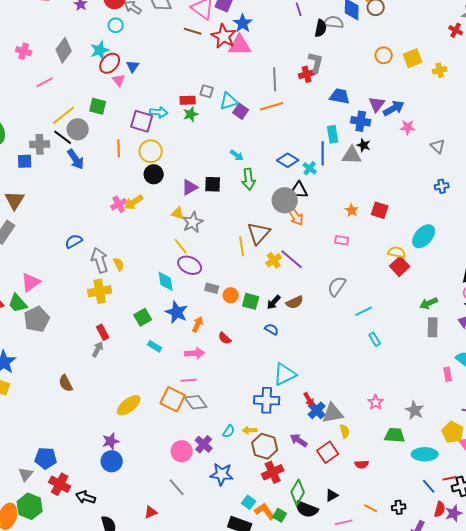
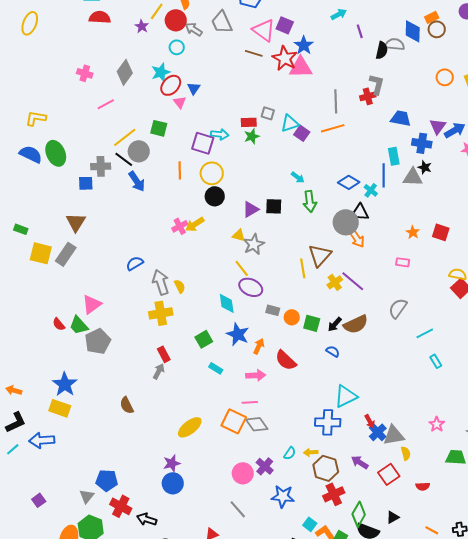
brown semicircle: (295, 302) -> (356, 324), size x1.4
red semicircle: (225, 338) -> (286, 360), size x1.6

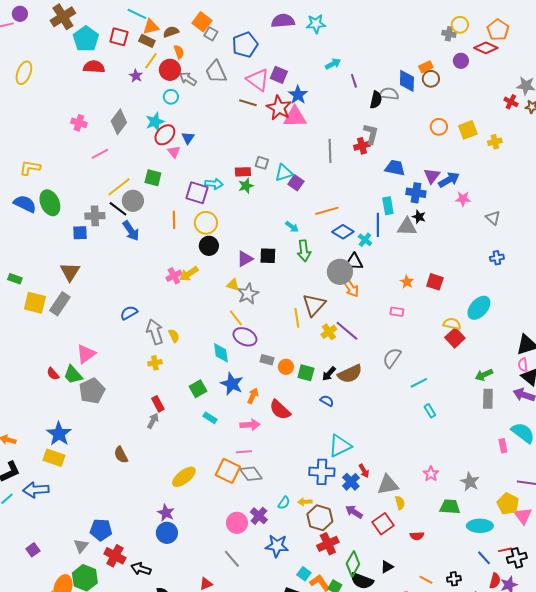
orange line: (333, 128) -> (327, 211), moved
yellow cross: (161, 313) -> (155, 363), size x0.6
blue cross: (378, 432) -> (351, 482), moved
purple star: (172, 463) -> (166, 513), turned -30

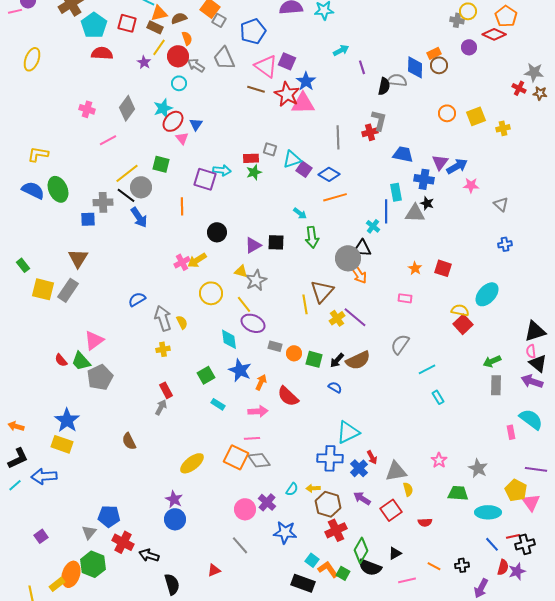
yellow circle: (206, 223) -> (211, 293), moved
blue diamond: (343, 232) -> (329, 174), moved
green rectangle: (15, 279) -> (23, 265), turned 32

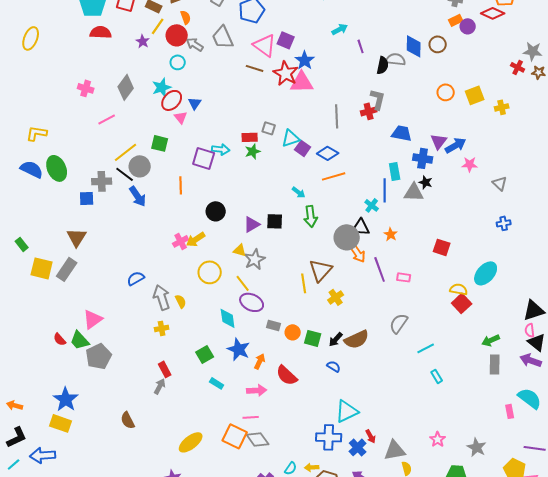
orange rectangle: (434, 53) -> (456, 20), moved
orange star: (415, 268) -> (391, 234), moved
purple line: (355, 317) -> (380, 269), moved, turned 30

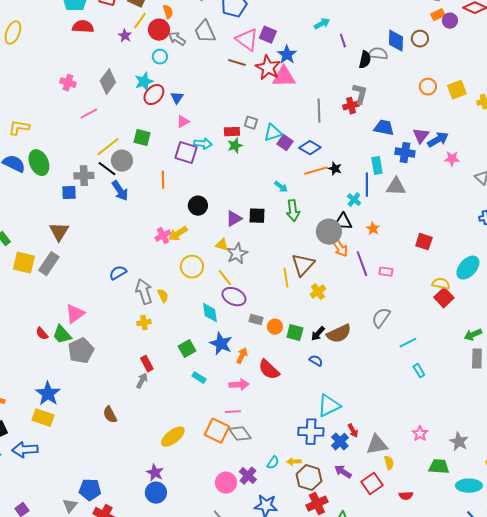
pink triangle: (181, 117) -> (183, 122), moved, turned 40
black star: (426, 182) -> (335, 169), moved

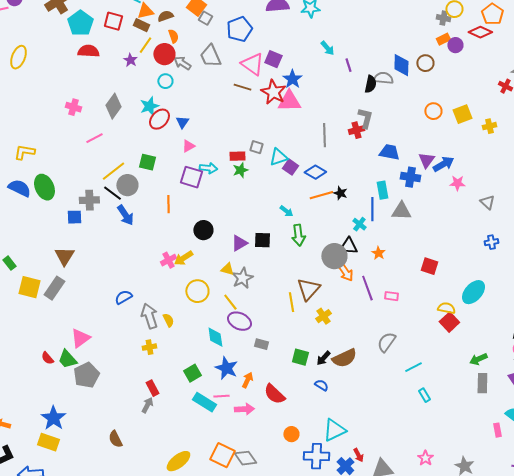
cyan arrow: (322, 24) -> (327, 48), turned 77
orange circle: (275, 327) -> (291, 434), moved
cyan rectangle: (199, 378) -> (204, 402), size x1.6
pink line: (233, 412) -> (221, 396), moved

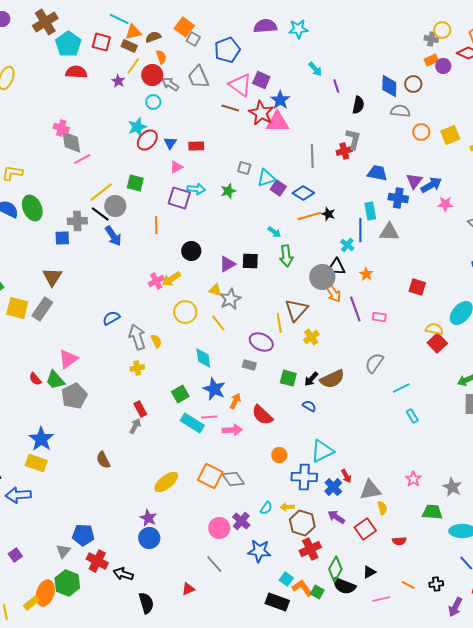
gray semicircle: (383, 78) -> (400, 111), moved
gray diamond: (113, 106) -> (71, 142), moved, turned -45
red rectangle: (237, 156) -> (196, 146), moved
purple ellipse: (239, 321) -> (261, 342), moved

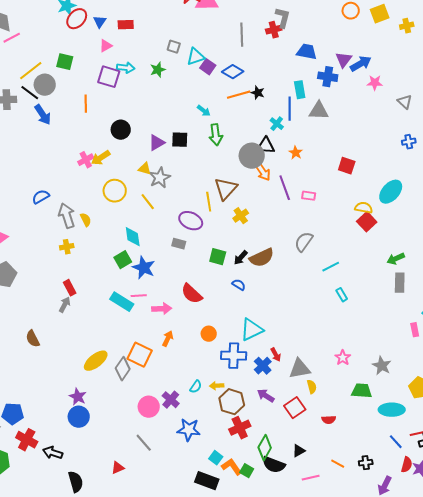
green square: (180, 394) -> (123, 260), moved
orange arrow: (235, 401) -> (168, 339), moved
gray diamond: (233, 479) -> (123, 369), moved, turned 70

